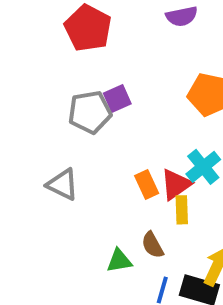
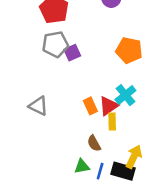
gray pentagon: (90, 112) -> (55, 44), moved
green triangle: (119, 261) -> (82, 166), moved

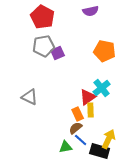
orange rectangle: (90, 106) -> (78, 114), moved
brown semicircle: (94, 143) -> (76, 128), turned 80
blue line: (100, 171) -> (81, 140), moved, turned -64

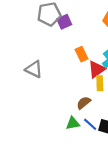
orange rectangle: (78, 114) -> (81, 54), moved
blue line: (81, 140) -> (90, 124), moved

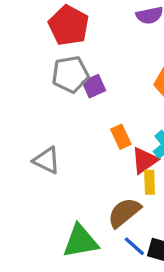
brown semicircle: (84, 103) -> (124, 213), size x1.5
green triangle: (73, 123) -> (80, 241), moved, size x1.6

